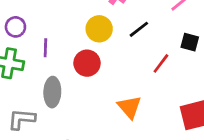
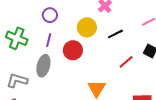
purple circle: (15, 27) -> (50, 15), moved
purple line: (45, 48) -> (49, 40), moved

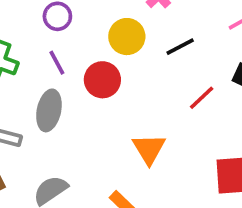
purple line: (49, 40) -> (57, 63), turned -40

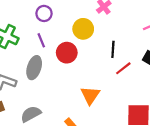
black line: (180, 47) -> (113, 49), moved, turned -63

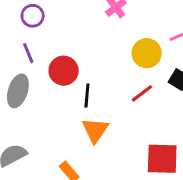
yellow circle: (83, 29) -> (147, 53), moved
black line: (113, 49) -> (87, 96), moved

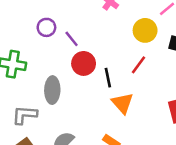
purple line: (28, 53) -> (72, 39), moved
red line: (142, 93) -> (138, 65), moved

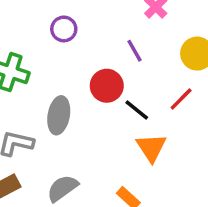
purple line: (72, 39) -> (135, 51), moved
black line: (108, 78) -> (137, 110), turned -48

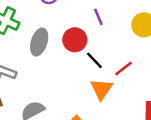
red line: (181, 99) -> (123, 68), moved
gray ellipse: (59, 115) -> (39, 42), moved

